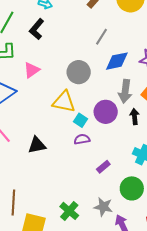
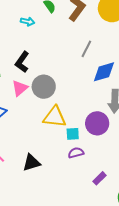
black L-shape: (37, 29) -> (22, 62), moved
gray circle: (79, 72) -> (44, 87), moved
cyan square: (80, 120) -> (73, 134), turned -32

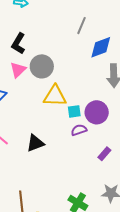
purple circle: (97, 123) -> (97, 112), moved

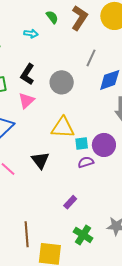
gray circle: (42, 66) -> (62, 82), moved
black triangle: (35, 143) -> (40, 160), moved, turned -48
purple rectangle: (104, 154) -> (70, 202), moved

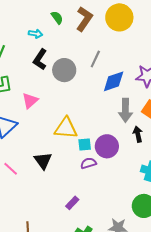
black L-shape: (27, 74) -> (40, 59), moved
gray circle: (62, 82) -> (64, 70), moved

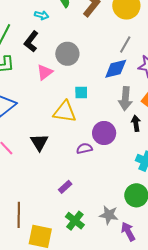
black L-shape: (40, 59) -> (31, 42), moved
gray line: (95, 59) -> (125, 45), moved
pink triangle: (30, 101) -> (45, 72), moved
cyan square: (85, 144) -> (81, 92), moved

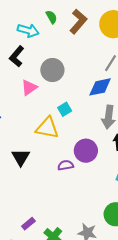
cyan arrow: (42, 15) -> (28, 31), size x1.5
cyan square: (81, 92) -> (65, 109), turned -32
purple rectangle: (65, 187) -> (28, 224), moved

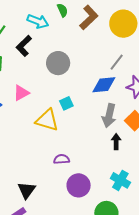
pink triangle: (29, 88) -> (21, 93), moved
purple circle: (86, 151) -> (79, 185), moved
black triangle: (21, 157) -> (27, 190), moved

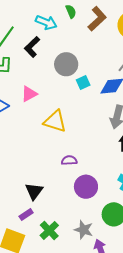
cyan square: (66, 103) -> (83, 83), moved

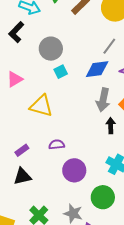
cyan square: (83, 83) -> (61, 72), moved
black triangle: (34, 191) -> (22, 176), turned 42
purple rectangle: (26, 214) -> (22, 150), moved

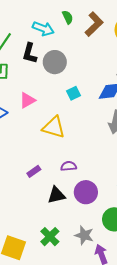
black L-shape: (16, 32) -> (30, 53), turned -30
gray circle: (51, 49) -> (55, 62), moved
black triangle: (22, 176) -> (56, 195), moved

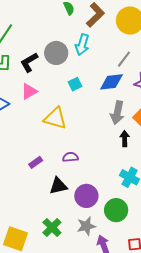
cyan arrow: (43, 29) -> (82, 45), moved, turned 85
black L-shape: (30, 53) -> (29, 62), moved, turned 45
purple circle: (86, 192) -> (86, 196), moved
gray star: (84, 235) -> (86, 226), turned -30

